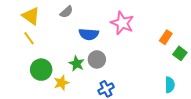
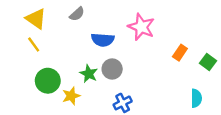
orange rectangle: (166, 37) -> (180, 53), moved

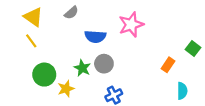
pink star: (141, 27) -> (131, 25), turned 30
orange rectangle: (180, 53) -> (168, 65), moved
green square: (208, 62) -> (193, 48), moved

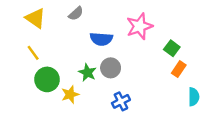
yellow line: (31, 41) -> (33, 53), moved
green square: (193, 48) -> (172, 48), moved

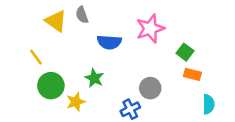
gray semicircle: (76, 14) -> (82, 15), turned 112
yellow triangle: (35, 18) -> (56, 21), moved
gray circle: (111, 68) -> (150, 88), moved
orange rectangle: (179, 69) -> (192, 74), turned 70

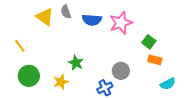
blue semicircle: (109, 42) -> (92, 20), moved
yellow line: (36, 57) -> (20, 46), moved
green circle: (51, 86) -> (29, 76), moved
cyan semicircle: (209, 104) -> (168, 84), turned 63

